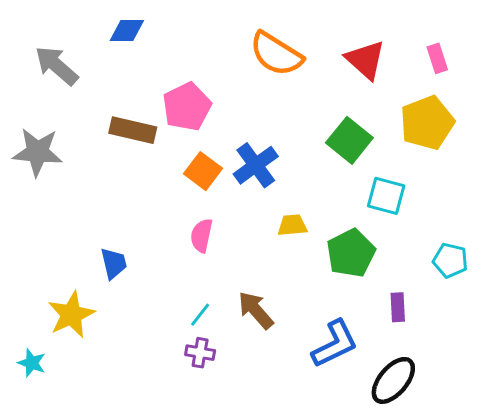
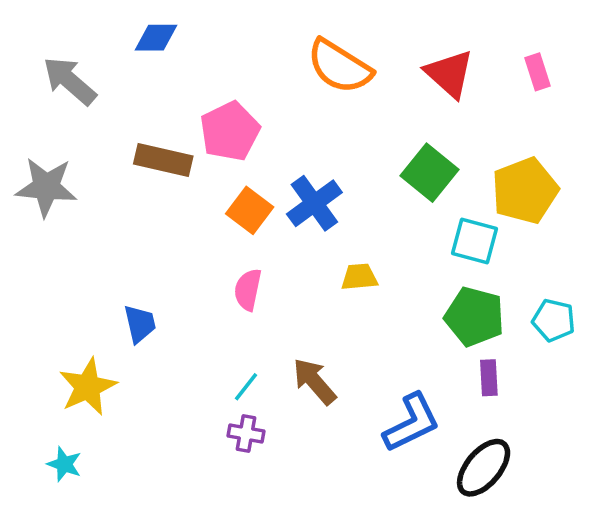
yellow pentagon: (427, 123) -> (525, 191), moved
green pentagon: (351, 253) -> (475, 317), moved, turned -30
cyan star: (32, 363) -> (64, 464), moved

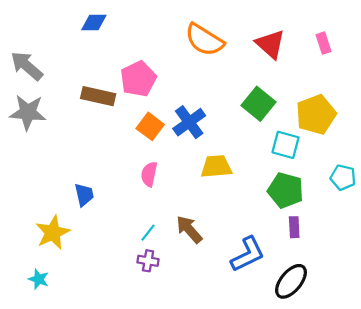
gray arrow: (70, 81) -> (27, 66), moved
yellow trapezoid: (359, 277) -> (216, 167), size x1.4
cyan pentagon: (554, 320) -> (343, 177), moved

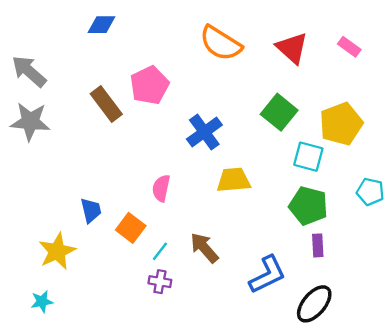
pink rectangle: (323, 43) -> (349, 47), turned -36
brown rectangle: (98, 96) -> (106, 104), turned 40
orange square: (150, 126) -> (131, 228), moved
cyan star: (39, 279) -> (42, 302), turned -30

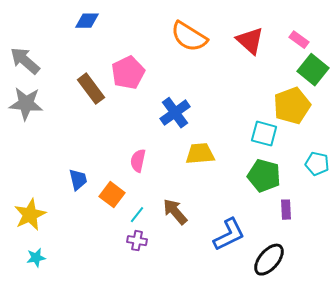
green square: (279, 112) -> (313, 70), moved
purple rectangle: (318, 245) -> (286, 210), moved
yellow star: (57, 251) -> (30, 215), moved

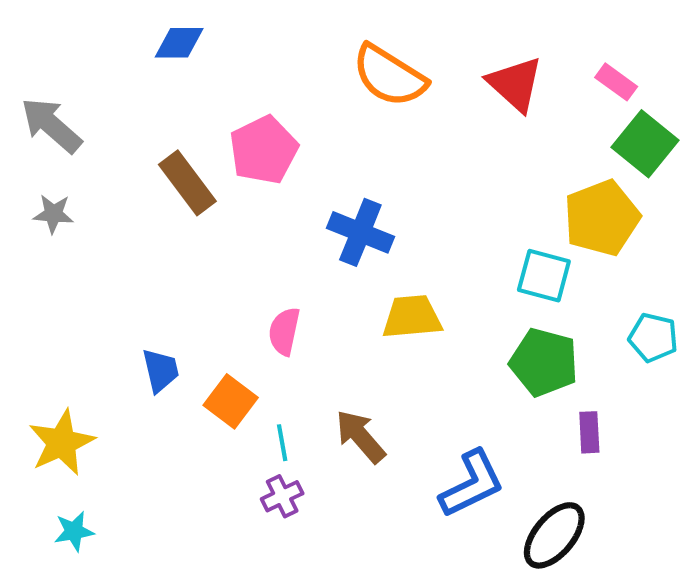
gray star: (26, 104) -> (53, 214), size x0.6
blue cross: (175, 113) -> (360, 232), turned -32
cyan line: (137, 215) -> (282, 443), turned -48
purple cross: (137, 241) -> (282, 496), turned -36

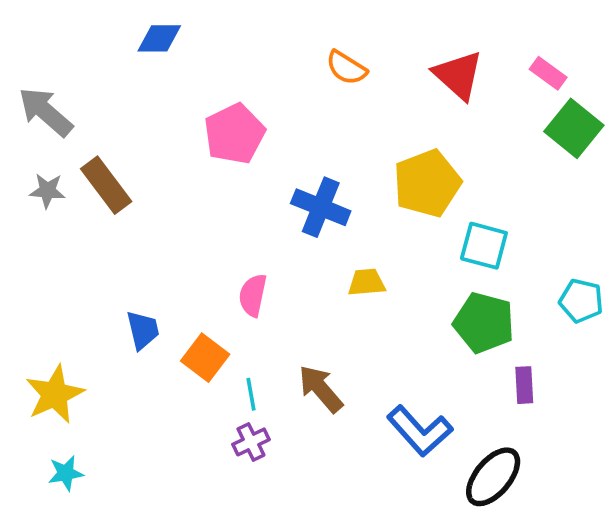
orange semicircle: (389, 76) -> (346, 68), size x0.6
brown rectangle: (187, 183) -> (106, 185), moved
yellow pentagon: (602, 218) -> (427, 183), moved
yellow trapezoid: (412, 317) -> (367, 282), size x0.7
blue L-shape: (472, 484) -> (420, 431), turned 74

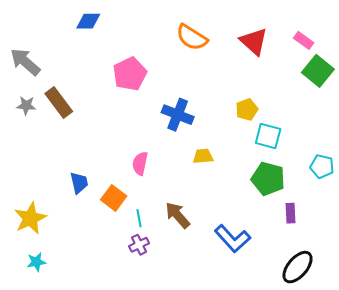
orange semicircle: (346, 68) -> (192, 37), size x1.4
yellow pentagon: (427, 183) -> (247, 110), moved, size x0.6
black ellipse: (493, 477) -> (298, 267), moved

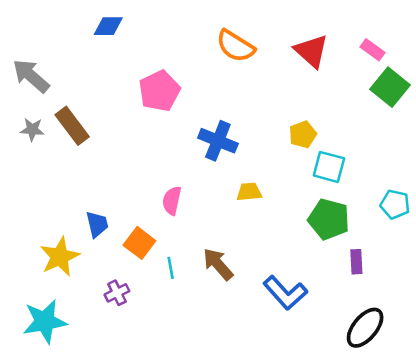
yellow star: (30, 218) -> (60, 257), moved
purple cross: (139, 245) -> (117, 293), moved
cyan star: (36, 262) -> (45, 321), size x1.8

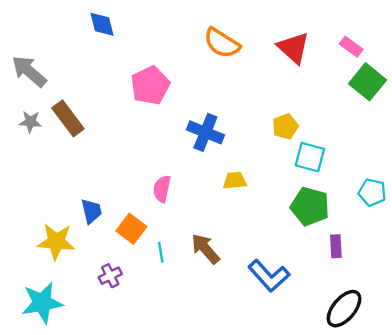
blue diamond: (108, 26) -> (102, 24), turned 76
yellow star: (60, 257) -> (56, 242), turned 30

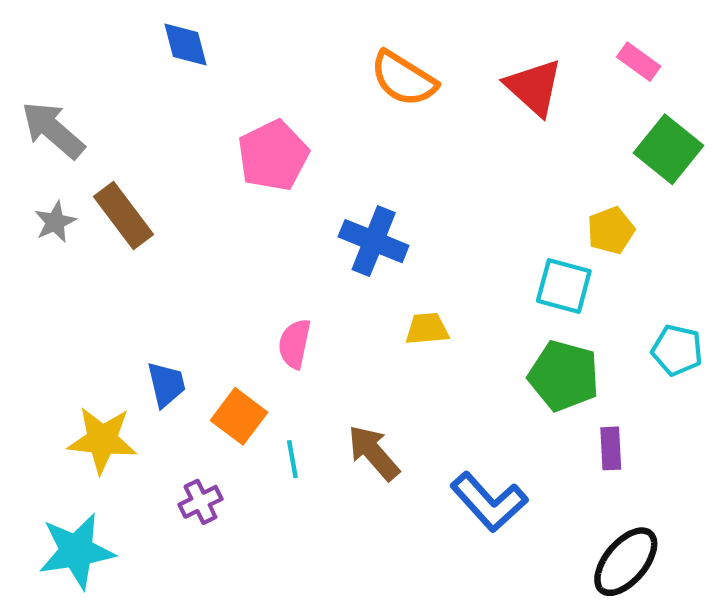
pink rectangle: (351, 47) -> (639, 62), moved
gray star: (30, 122) -> (55, 222), turned -30
yellow pentagon: (285, 127) -> (611, 230), moved

